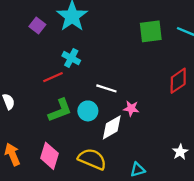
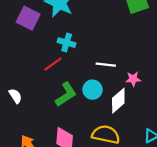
purple square: (37, 25) -> (28, 18), size x1.5

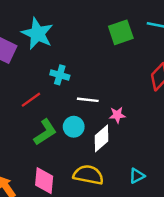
cyan cross: (67, 43) -> (60, 75), moved

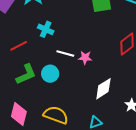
pink star: (117, 115) -> (85, 58), moved
white diamond: (101, 138) -> (103, 89), moved

